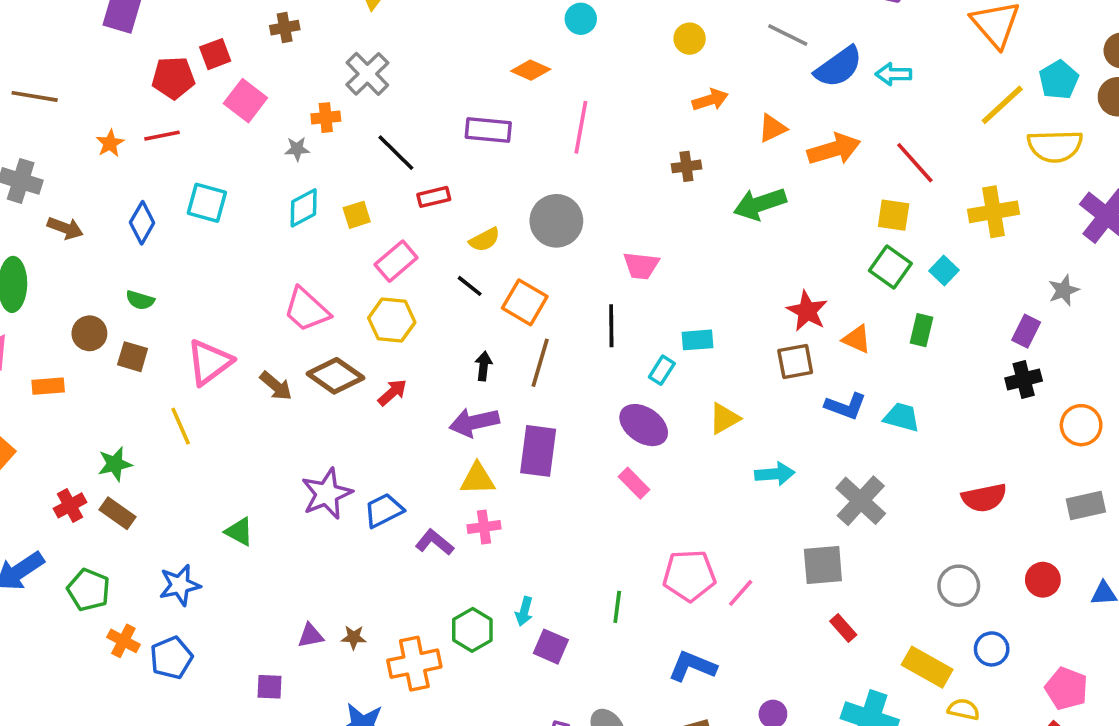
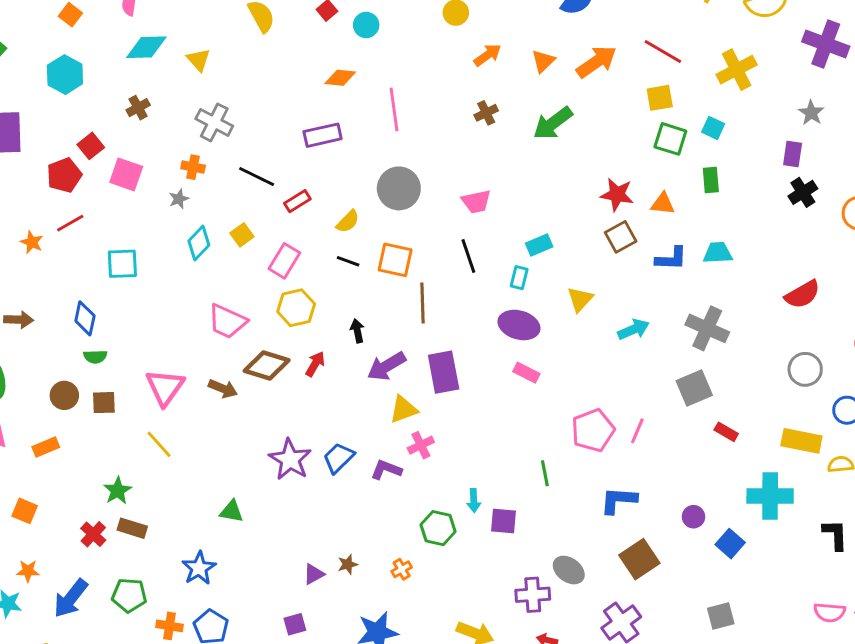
orange cross: (326, 118) -> (193, 167), turned 35
blue diamond: (142, 223) -> (85, 318), moved
black arrow: (484, 366) -> (357, 331), moved
orange cross: (414, 664) -> (402, 569), size x0.5

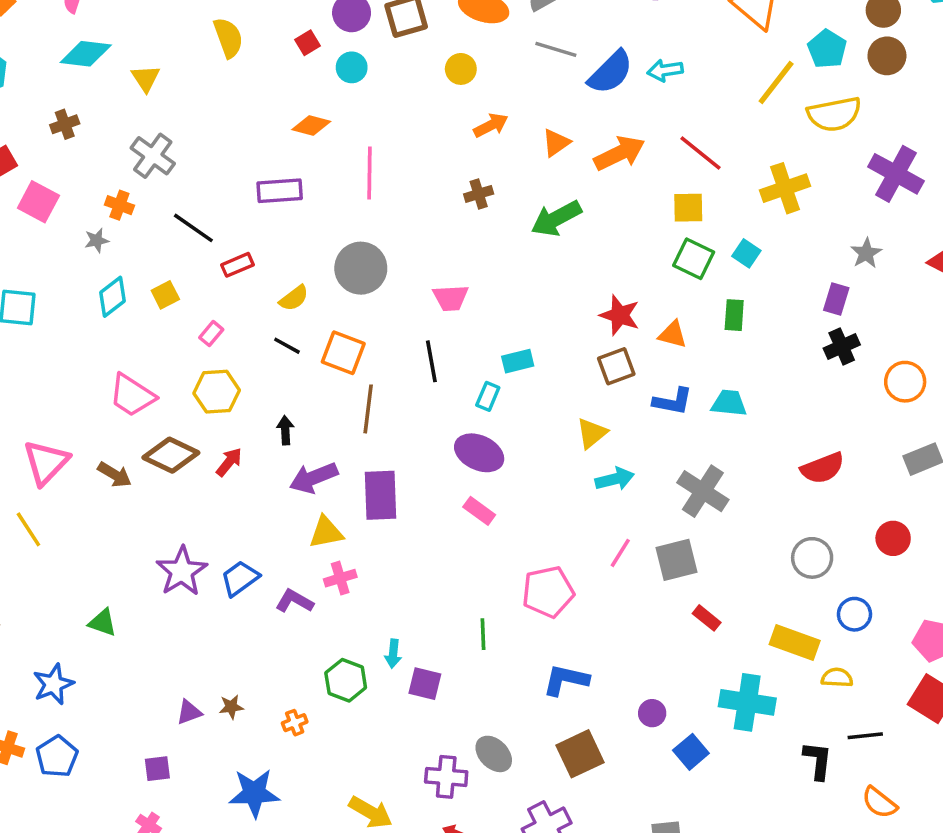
pink rectangle: (284, 261) -> (211, 334), size x0.6
yellow triangle: (580, 299) -> (592, 433), moved
pink line: (637, 431) -> (620, 553), moved

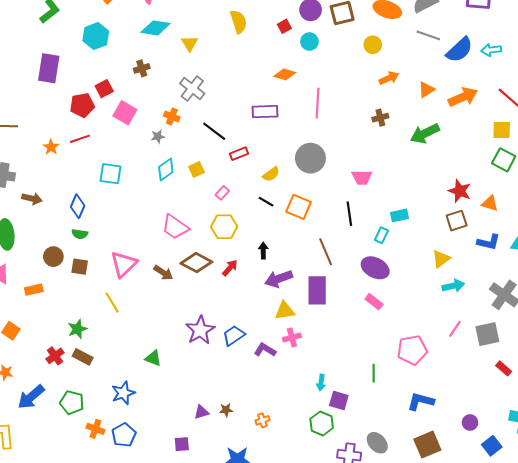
brown line: (368, 409) -> (326, 252), moved, turned -32
green hexagon: (346, 680) -> (322, 423), moved

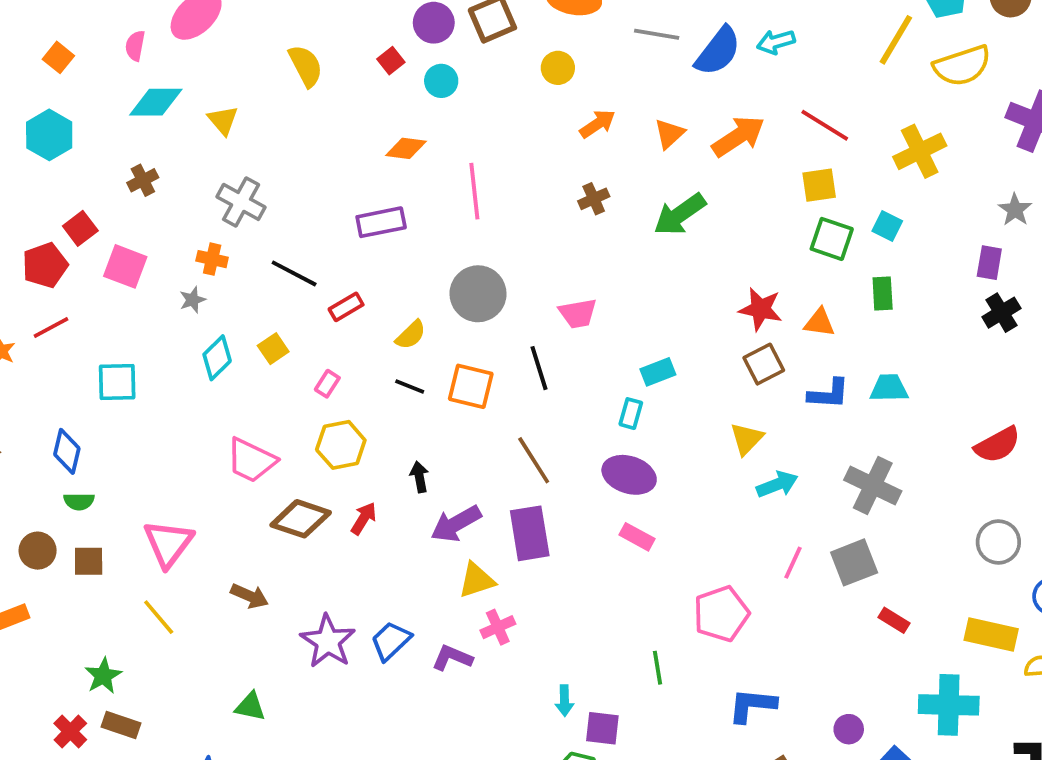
black line: (349, 214) -> (539, 368), moved
brown arrow: (163, 273) -> (250, 596), moved

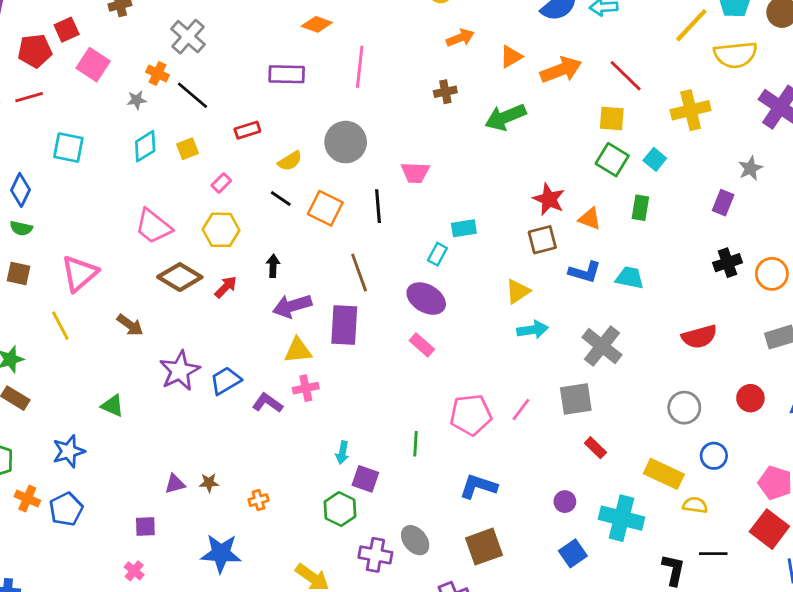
black line: (294, 273) -> (192, 95), moved
black cross: (1001, 313) -> (728, 263), moved
pink line: (793, 563) -> (521, 409), moved
purple circle: (849, 729) -> (565, 502), moved

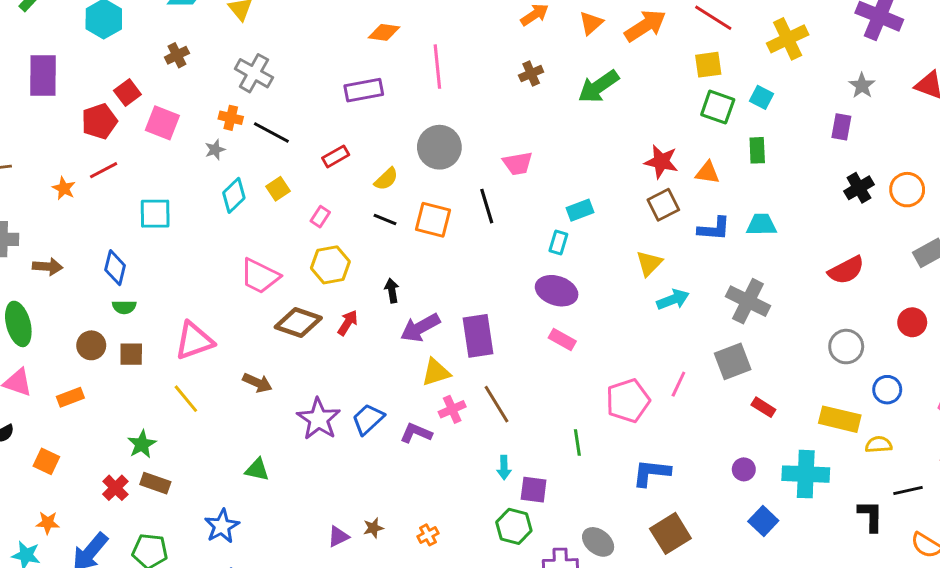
brown line: (359, 272) -> (497, 404), moved
pink triangle: (79, 273) -> (194, 341), turned 33

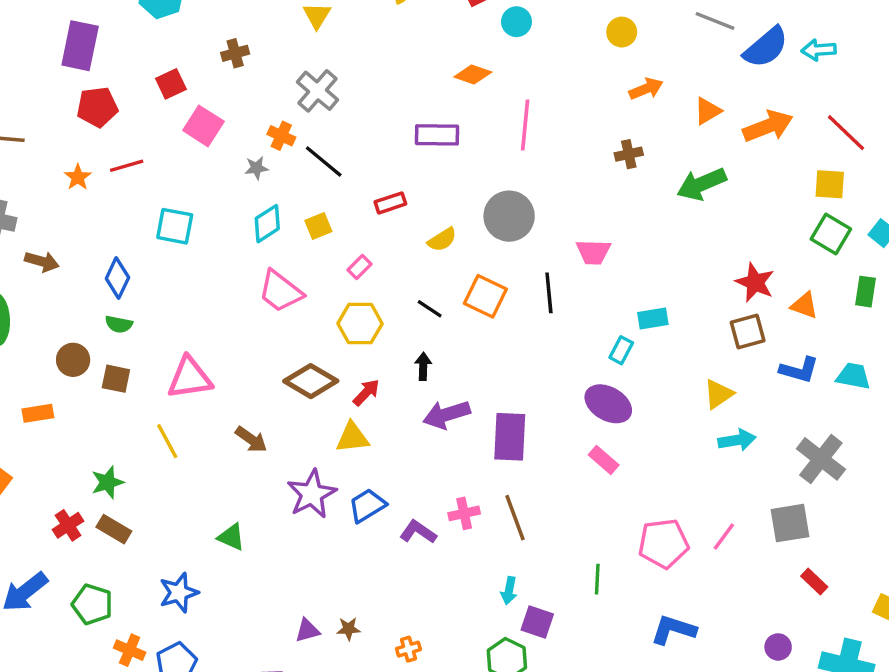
red pentagon: (99, 121) -> (97, 107), moved
black line: (385, 219) -> (430, 309), moved
pink trapezoid: (260, 276) -> (281, 291), moved
yellow triangle: (436, 372) -> (352, 438), moved

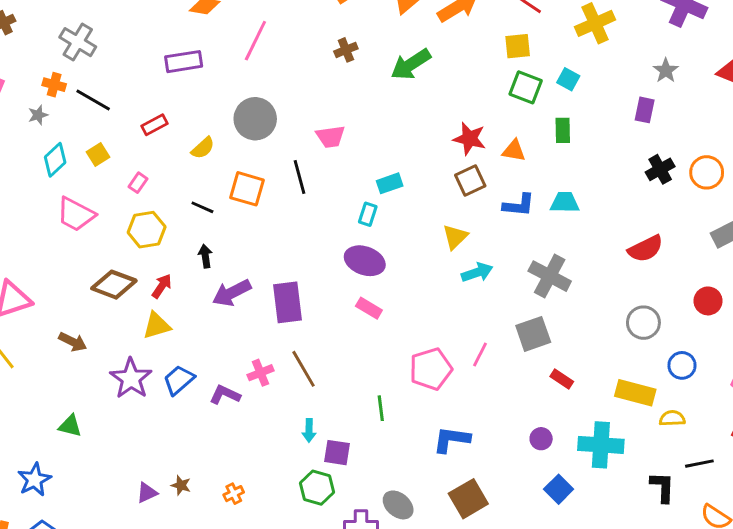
pink line: (525, 125) -> (255, 41), turned 30
brown star: (349, 629) -> (181, 485), turned 30

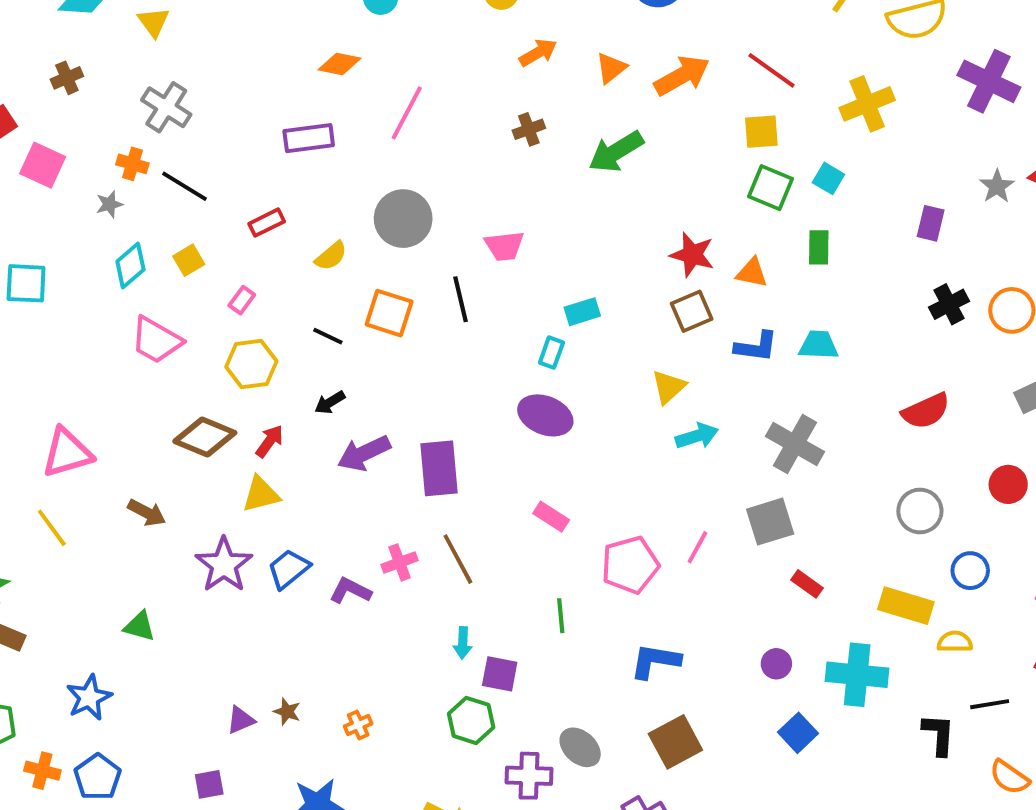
gray star: (666, 71) -> (997, 186), moved
black arrow: (205, 256) -> (330, 402), turned -115
pink rectangle: (369, 308) -> (551, 517), moved

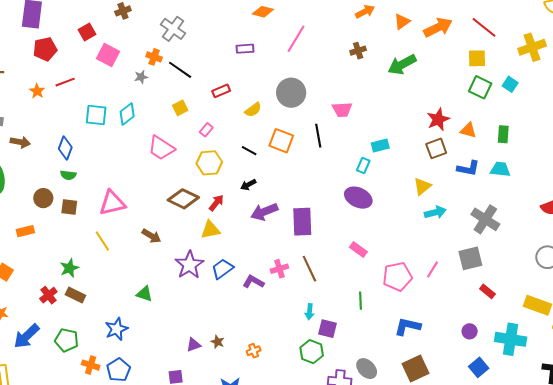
purple rectangle: (309, 138) -> (245, 49), size x0.7
green rectangle: (819, 247) -> (503, 134), moved
red star: (692, 255) -> (438, 119), turned 30
cyan diamond: (130, 266) -> (127, 114), moved

